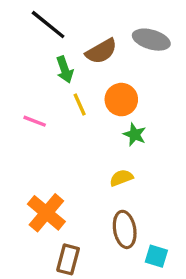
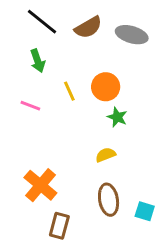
brown semicircle: (101, 51) -> (88, 27), moved
green arrow: (65, 70) -> (38, 61), moved
cyan square: (156, 256) -> (145, 211), moved

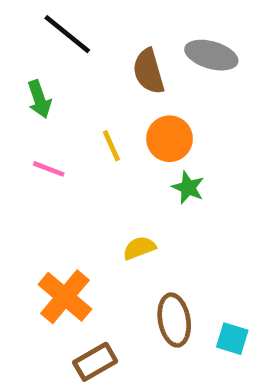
brown semicircle: (88, 27) -> (149, 71), moved, turned 104
green arrow: (38, 61) -> (39, 99), moved
yellow semicircle: (106, 155) -> (139, 248), moved
brown rectangle: (59, 226) -> (95, 362), turned 45

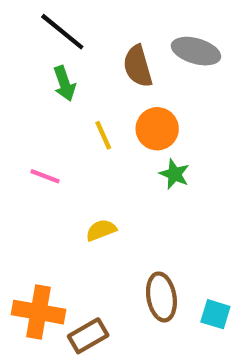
green arrow: (39, 99) -> (64, 83), moved
pink line: (49, 169) -> (45, 176), moved
yellow semicircle: (139, 248) -> (101, 230), moved
orange cross: (65, 297) -> (39, 312), moved, turned -30

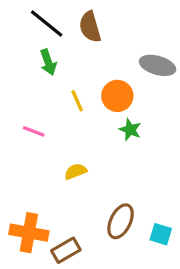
gray ellipse: (196, 51) -> (158, 65), moved
brown semicircle: (138, 66) -> (90, 27), moved
brown ellipse: (161, 297) -> (121, 221), turned 36

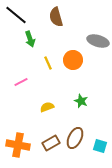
black line: (47, 24) -> (16, 15), moved
green star: (130, 130) -> (81, 101), moved
pink line: (34, 131) -> (21, 82), turned -48
brown rectangle: (66, 250) -> (51, 143), moved

